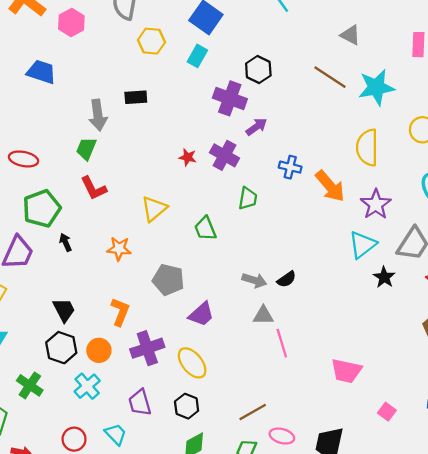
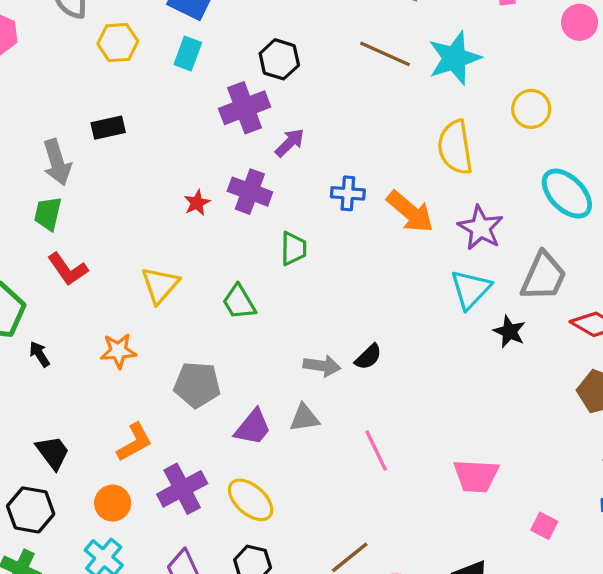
purple cross: (230, 98) -> (245, 108), turned -32
red star: (188, 157) -> (197, 203), turned -30
orange L-shape: (120, 312) -> (134, 442), turned 48
gray triangle: (263, 315) -> (304, 418), moved
black hexagon: (61, 348) -> (31, 510), moved

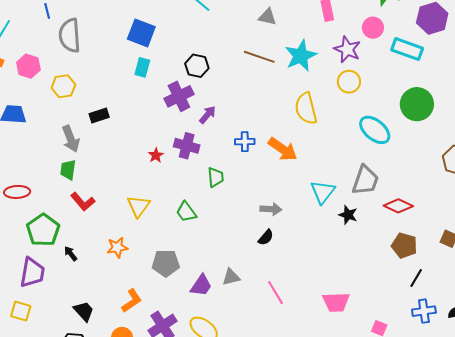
yellow hexagon: (118, 43) -> (63, 86), moved
purple star: (480, 228) -> (347, 49), moved
gray arrow: (322, 366) -> (271, 209), moved

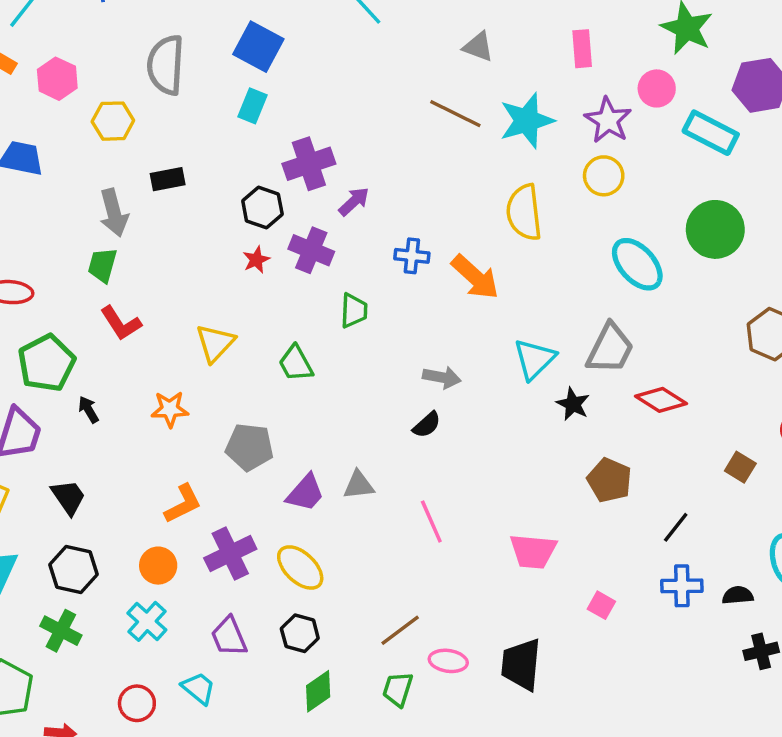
gray semicircle: (70, 35) -> (166, 65), moved
black hexagon: (197, 66) -> (262, 207), moved
brown pentagon: (404, 246) -> (609, 480), moved
black trapezoid: (84, 311) -> (68, 497), moved

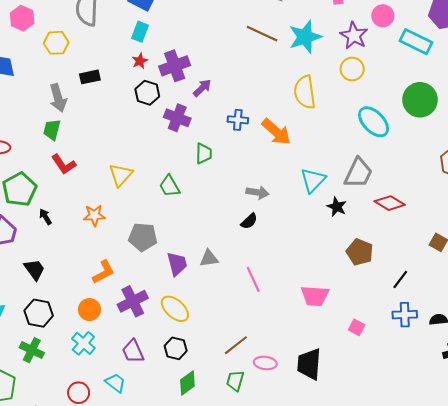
red star: (256, 260) -> (140, 61), moved
purple trapezoid: (305, 493) -> (177, 264), turned -55

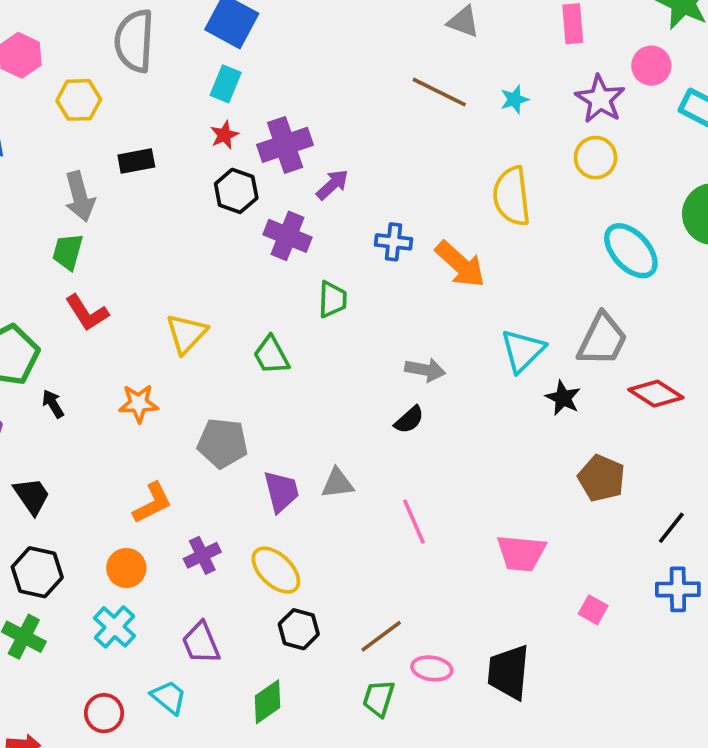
cyan star: (305, 37) -> (514, 99), size x0.5
purple cross: (133, 301) -> (202, 555), size x0.7
black hexagon: (176, 348) -> (299, 629), moved
green diamond: (187, 383) -> (268, 702), moved

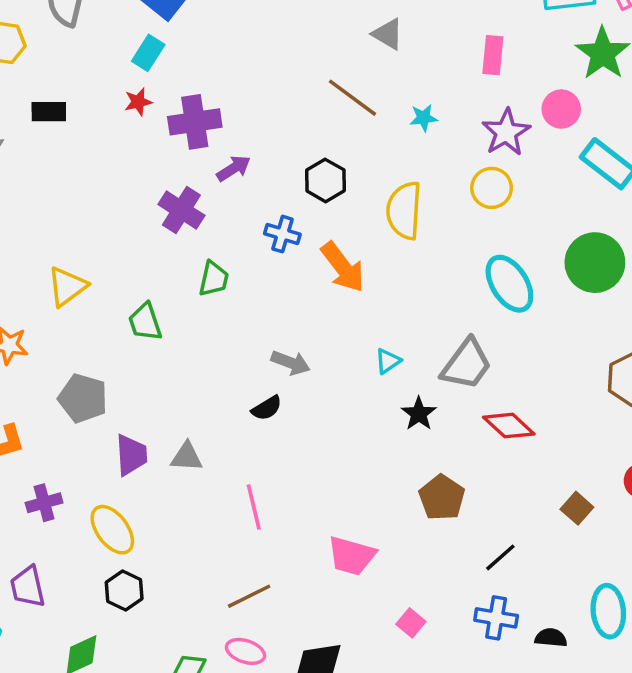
black hexagon: (236, 191) -> (325, 180), moved
cyan triangle: (523, 351) -> (388, 361), size x0.6
brown line: (381, 636) -> (249, 596), moved

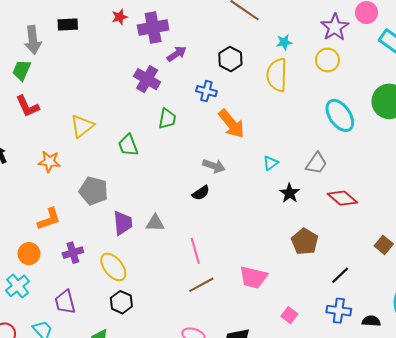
cyan star: (424, 118) -> (284, 42), moved
orange arrow: (343, 267) -> (231, 124), moved
gray trapezoid: (467, 364) -> (316, 163), size x0.7
brown line: (249, 596) -> (201, 285), moved

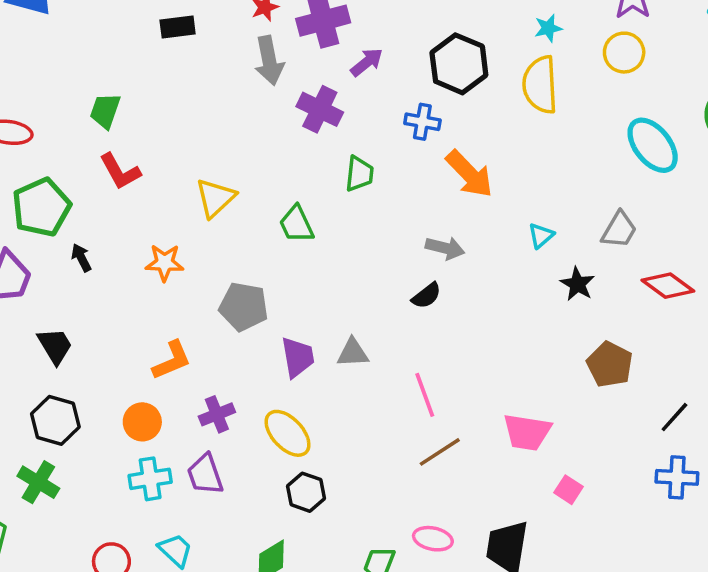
gray arrow: (33, 40) -> (269, 61), moved
black hexagon: (230, 59) -> (459, 64), size x1.4
cyan cross: (18, 286) -> (150, 479), moved, turned 35
purple trapezoid: (65, 302) -> (205, 474), moved
pink square: (289, 315) -> (569, 490), moved

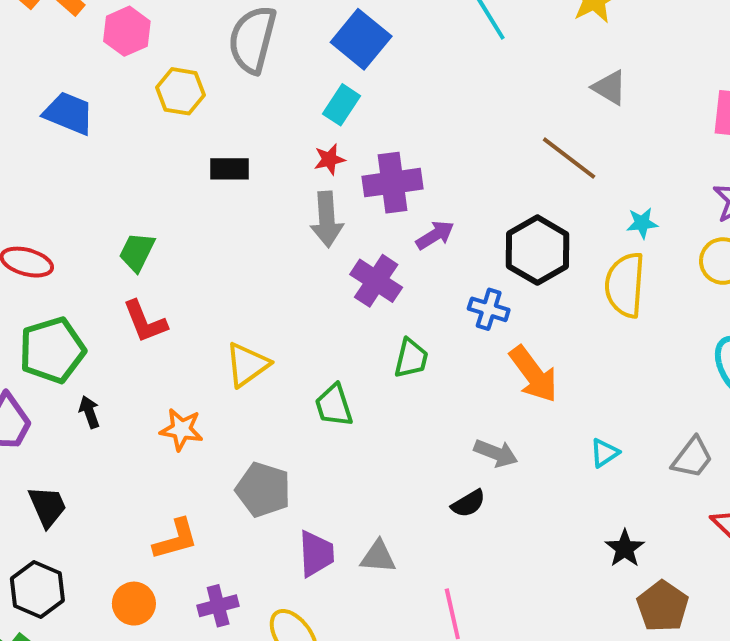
black star: (577, 284) -> (625, 548), moved

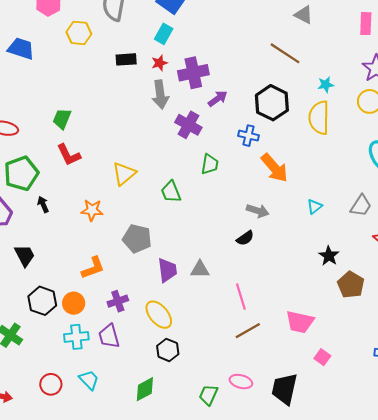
black rectangle: (229, 169) -> (126, 59), moved
black hexagon: (37, 589) -> (42, 301), moved

